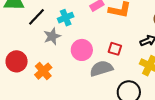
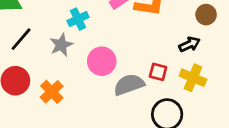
black line: (37, 17) -> (21, 39), moved
red square: (115, 49) -> (158, 72), moved

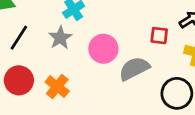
red square: (158, 72) -> (159, 36), moved

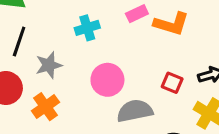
black line: (19, 38) -> (19, 42), turned -30
gray star: (60, 38) -> (49, 65), moved

